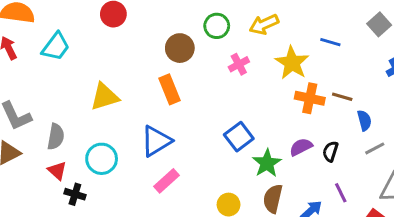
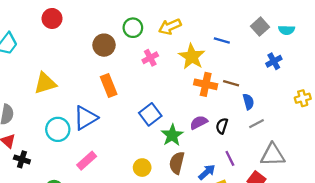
orange rectangle: (169, 89) -> (109, 85), moved
cyan circle: (102, 159) -> (58, 129), moved
pink rectangle: (167, 181) -> (87, 161), moved

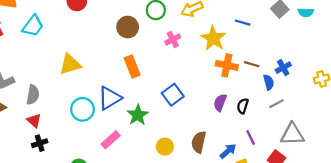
blue cross: (274, 61) -> (283, 68), moved
purple semicircle: (199, 122) -> (220, 103), turned -42
green star: (172, 135) -> (138, 115), moved
black cross: (22, 159) -> (40, 143), moved, turned -35

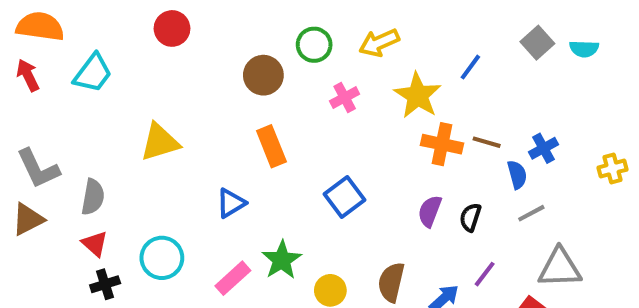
blue line: (243, 23) -> (470, 67), turned -70
blue triangle: (110, 98) -> (231, 203), size x0.7
cyan circle: (83, 109) -> (162, 258), moved
green star: (138, 115) -> (282, 260), moved
purple line: (251, 138) -> (485, 274), turned 63

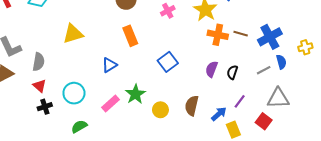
blue cross: (543, 148) -> (270, 37), size x1.6
blue semicircle: (517, 175) -> (281, 62), moved

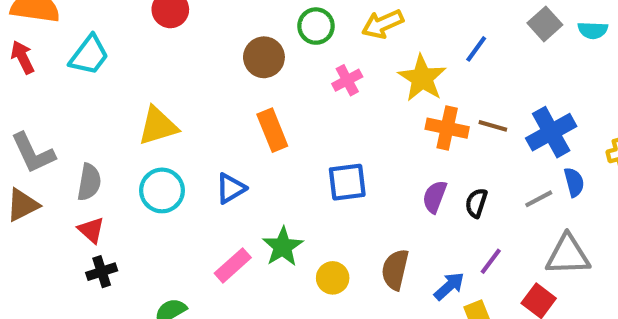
blue square: (168, 62) -> (347, 182), turned 30
cyan circle: (74, 93) -> (162, 190), moved

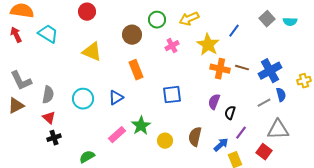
cyan trapezoid: (89, 55) -> (48, 34), turned -95
yellow triangle: (158, 126) -> (92, 52), moved, turned 40
black semicircle: (476, 203) -> (230, 113), moved

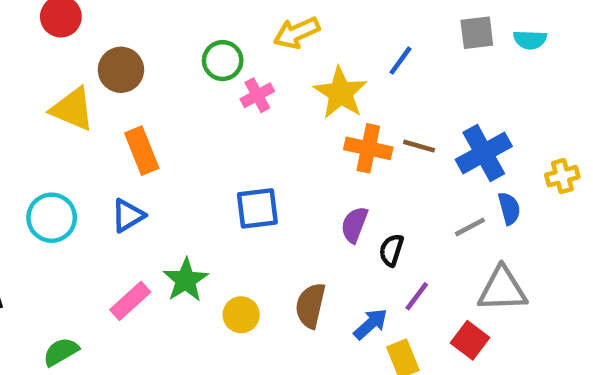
gray square: (267, 19) -> (477, 33), turned 35
green circle: (157, 20) -> (223, 61), moved
brown circle: (132, 35) -> (121, 70), moved
orange rectangle: (136, 70) -> (142, 151), moved

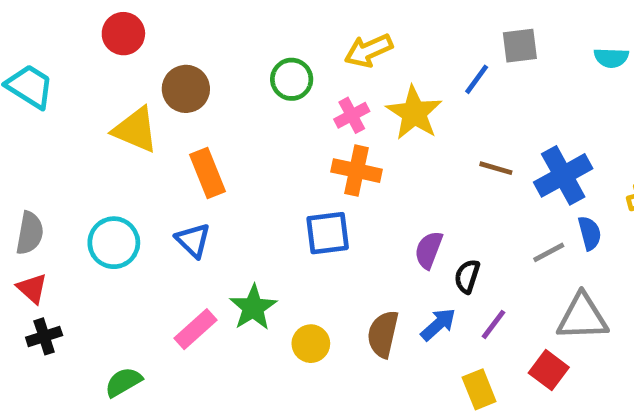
gray square: (477, 33) -> (520, 46), moved
pink cross: (257, 95) -> (352, 115), moved
orange cross: (368, 148) -> (357, 171), moved
blue triangle: (128, 215) -> (193, 240), turned -45
blue arrow: (371, 324) -> (438, 324), moved

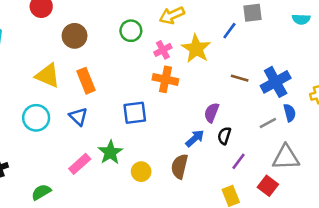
yellow triangle: (135, 130) -> (48, 76), moved
blue square: (328, 233) -> (135, 113), moved
purple semicircle: (429, 250) -> (212, 113), moved
blue arrow: (438, 324) -> (195, 138), moved

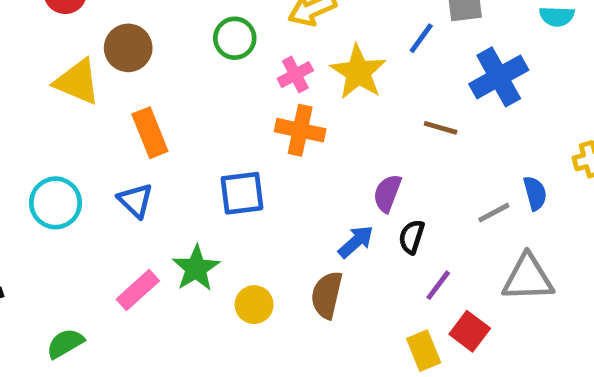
yellow triangle: (48, 76) -> (77, 82), moved
blue cross: (276, 82) -> (499, 77), moved
red square: (268, 186) -> (470, 331), moved

